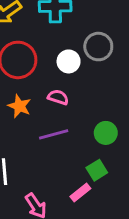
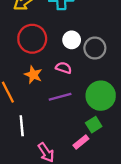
gray circle: (98, 47) -> (95, 48), moved
green circle: (106, 133) -> (101, 96), size x1.6

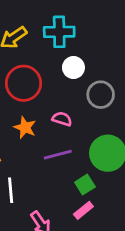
white circle: (72, 40) -> (73, 68), moved
green square: (94, 125) -> (85, 185), moved

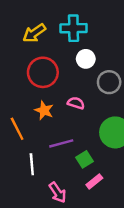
purple line: (58, 155) -> (61, 143), moved
green square: (85, 185) -> (85, 159), moved

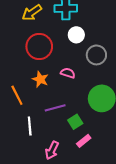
pink arrow: (58, 193) -> (52, 150), turned 60

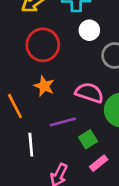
pink semicircle: (68, 73) -> (89, 93), moved, size x1.5

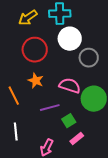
white circle: (89, 30) -> (70, 39), size x1.5
white line: (31, 145) -> (16, 132), moved

